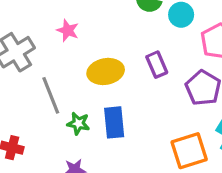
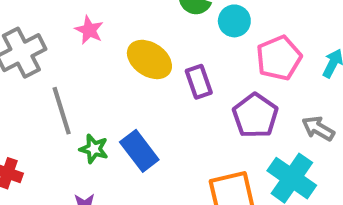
yellow ellipse: (106, 71) -> (149, 59), moved, turned 40
blue rectangle: (114, 122) -> (139, 151), turned -36

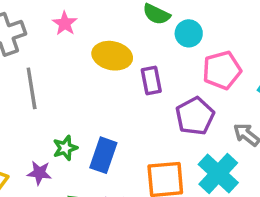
yellow ellipse: (149, 59) -> (112, 56), turned -30
green star: (94, 149) -> (65, 148), moved, turned 30
blue rectangle: (139, 151) -> (103, 155), moved, turned 48

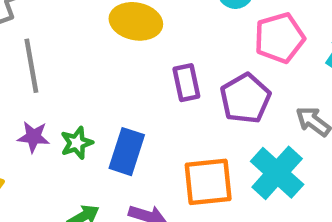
purple rectangle: (151, 81) -> (186, 83), moved
purple star: (39, 173) -> (33, 137), moved

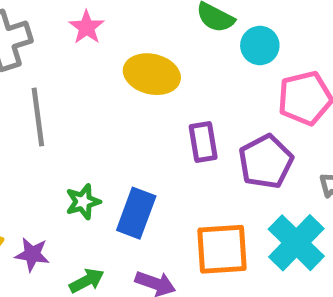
purple star: (33, 137) -> (32, 254), moved

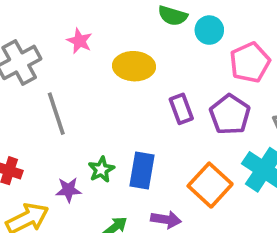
orange square: (222, 249) -> (210, 185), turned -33
purple star: (32, 254) -> (68, 190), moved

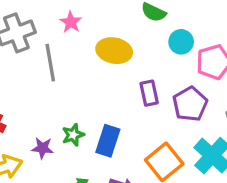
cyan circle: (209, 30) -> (181, 42), moved
gray line: (56, 114) -> (50, 63), moved

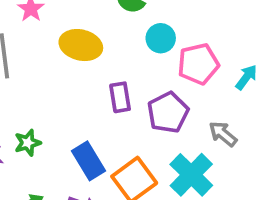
blue rectangle: (108, 141) -> (89, 161), moved, turned -52

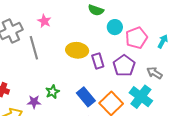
yellow ellipse: (81, 45) -> (77, 50), moved

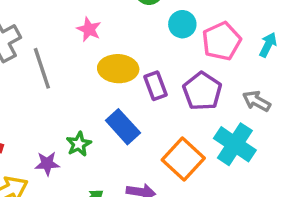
pink star: (44, 21) -> (89, 29), moved
blue rectangle: (86, 97) -> (123, 127), moved

